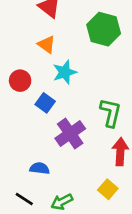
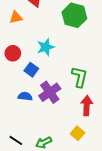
orange triangle: (47, 44) -> (16, 17), moved, turned -48
blue semicircle: (40, 168) -> (25, 96), moved

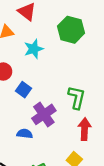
cyan star: (46, 47) -> (34, 49), moved
blue semicircle: (25, 96) -> (25, 134), moved

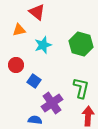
green hexagon: (71, 30) -> (81, 44), moved

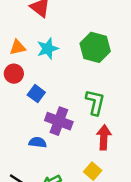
orange triangle: (19, 30) -> (18, 47), moved
purple cross: (52, 103) -> (59, 121), turned -35

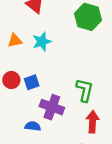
green hexagon: (95, 47) -> (88, 17), moved
red circle: (14, 74) -> (11, 80), moved
blue square: (36, 94) -> (32, 82), turned 35

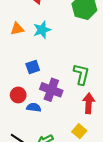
red circle: (11, 80) -> (18, 95), moved

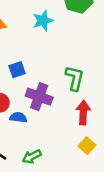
cyan star: (42, 30) -> (43, 21), moved
yellow square: (79, 131) -> (87, 146), moved

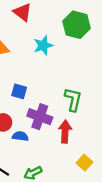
blue square: (17, 70) -> (19, 91), turned 35
red arrow: (83, 113) -> (65, 132), moved

